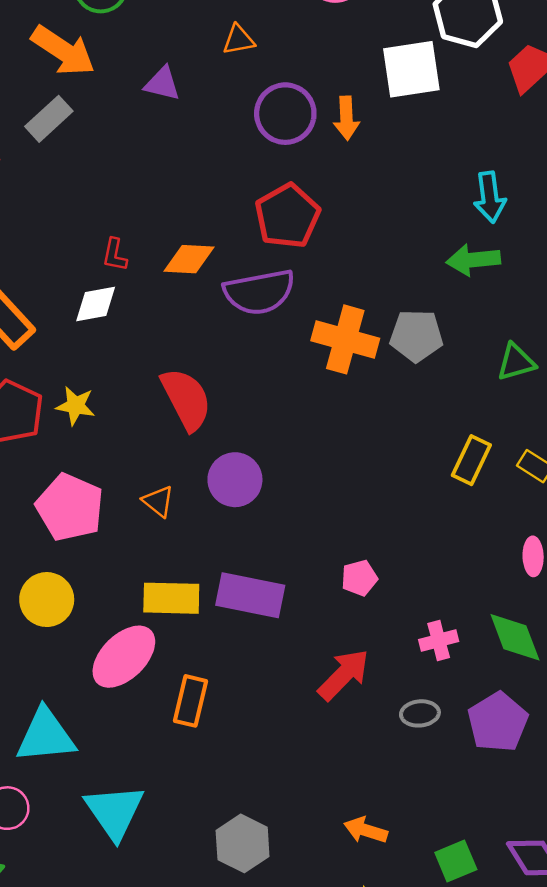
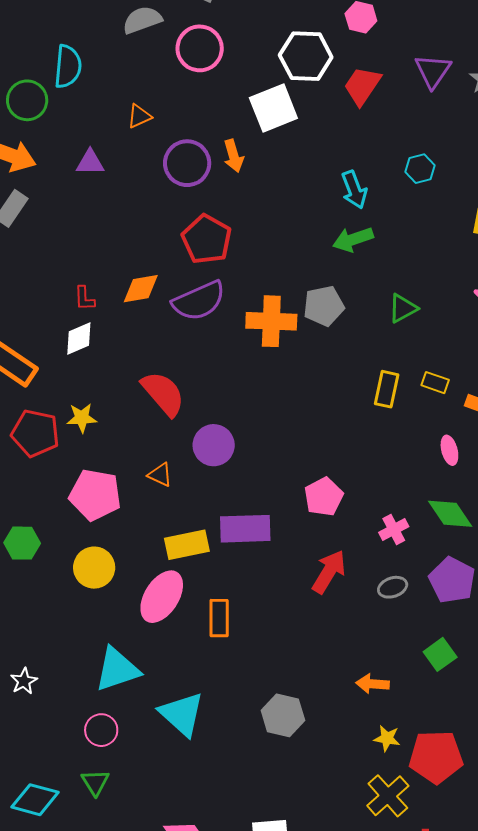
pink pentagon: (359, 578) -> (324, 497), size x1.4
green square: (456, 861) -> (440, 654), moved

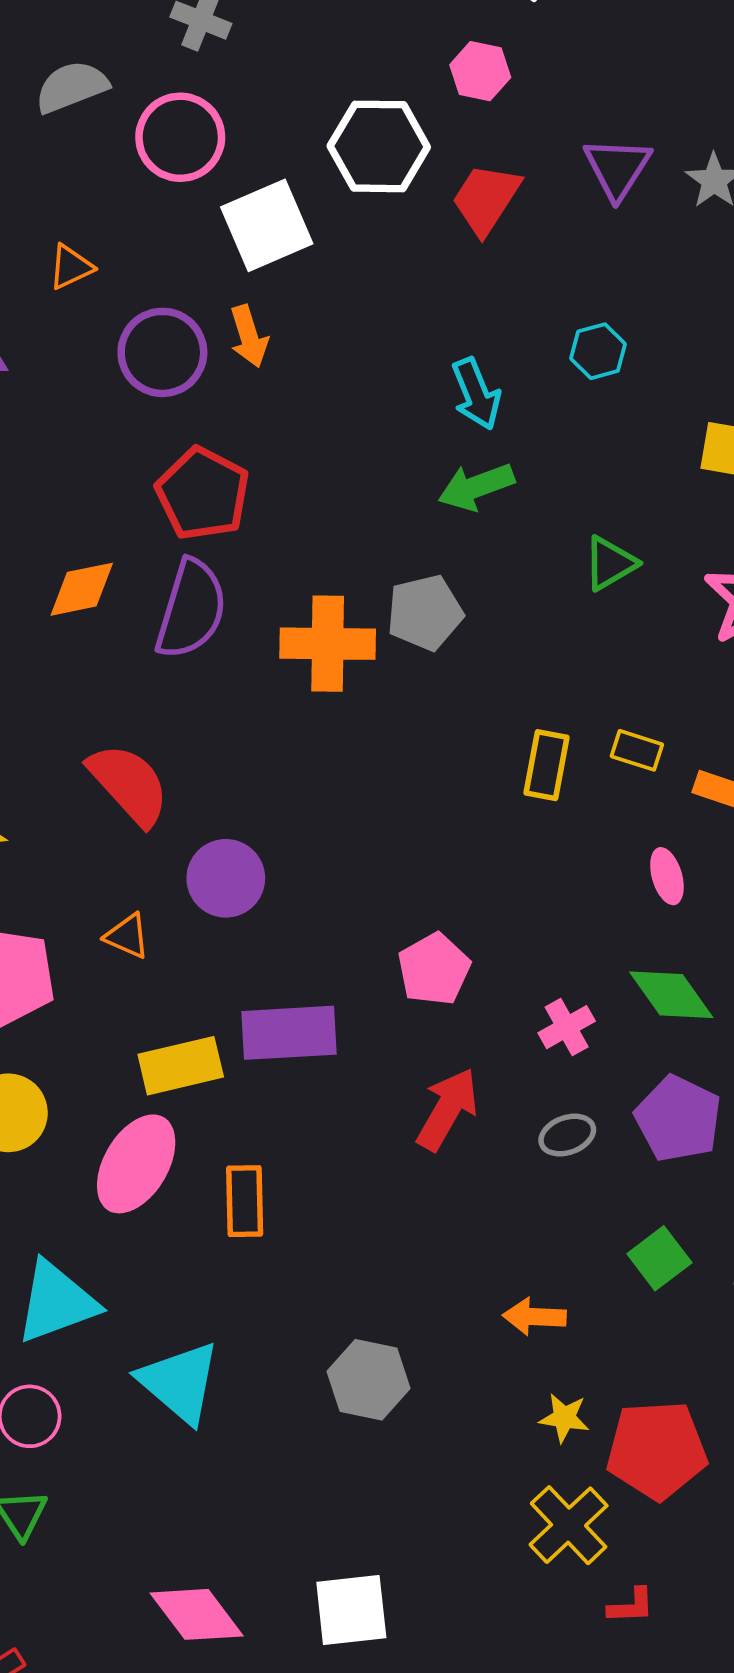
white square: (273, 108) -> (267, 225), moved
purple semicircle: (199, 301) -> (191, 609), turned -48
green triangle: (403, 308) -> (610, 563), moved

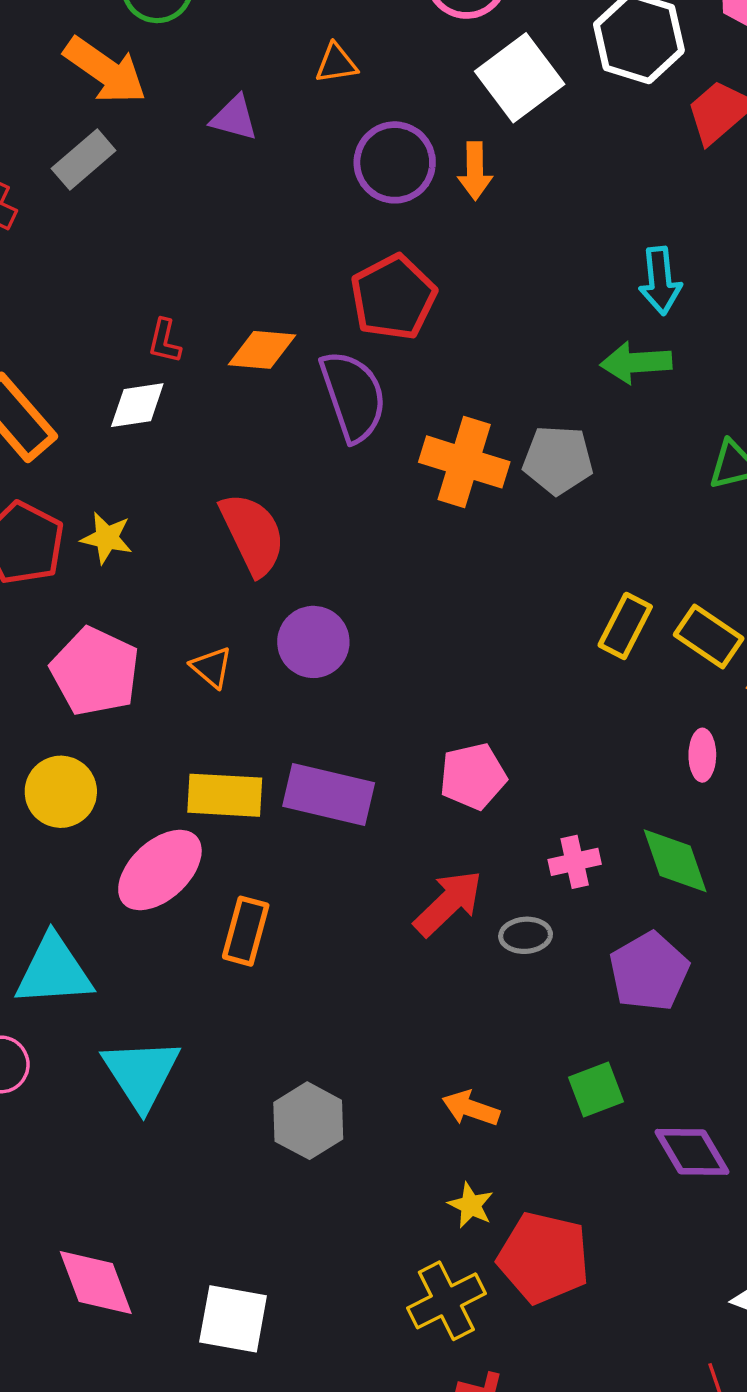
white square: (267, 225) -> (520, 78), turned -30
purple semicircle: (191, 609) -> (353, 396), turned -52
yellow rectangle: (637, 750) -> (709, 637), size x1.4
gray ellipse: (567, 1135) -> (526, 935), moved

